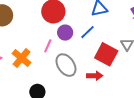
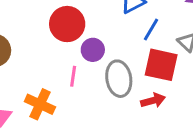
blue line: (87, 32) -> (151, 30), moved
gray ellipse: (66, 65) -> (119, 79), moved, turned 40

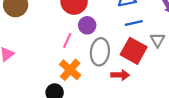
blue line: (151, 30) -> (134, 23), turned 30
orange cross: (40, 104) -> (70, 70), moved

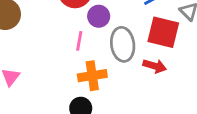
orange cross: (70, 70) -> (92, 76), turned -35
red arrow: (120, 75) -> (155, 66), turned 30

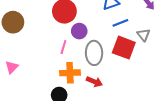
red arrow: (155, 66) -> (94, 82), moved

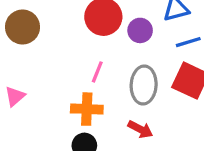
purple circle: (79, 31) -> (140, 30), moved
orange cross: (70, 73) -> (87, 109), moved

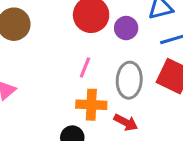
orange cross: (87, 109) -> (91, 105), moved

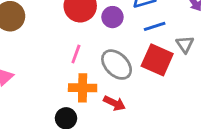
gray ellipse: (129, 80) -> (117, 65), turned -48

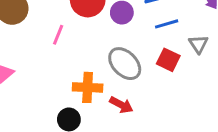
pink line: (76, 54) -> (58, 35), moved
red square: (157, 60) -> (168, 60), size x0.7

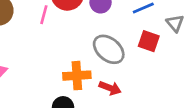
pink line: (58, 35) -> (44, 15), moved

